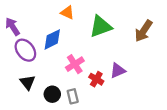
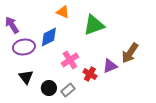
brown arrow: (144, 31) -> (130, 53), moved
purple ellipse: (25, 50) -> (24, 47), turned -60
gray rectangle: (73, 96) -> (68, 90), turned 64

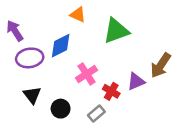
gray rectangle: (68, 90) -> (96, 114), moved

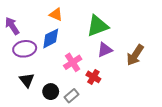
orange triangle: (78, 15) -> (56, 14), moved
purple triangle: (136, 81) -> (105, 50), moved
gray rectangle: (96, 114) -> (72, 96), moved

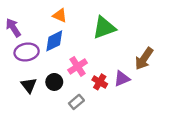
purple triangle: (105, 50) -> (122, 79), moved
black circle: (51, 92) -> (54, 82), moved

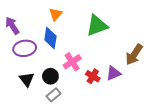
orange triangle: (60, 15) -> (56, 14), turned 48
blue diamond: (54, 41) -> (50, 38), turned -55
gray rectangle: (76, 102) -> (54, 95), moved

